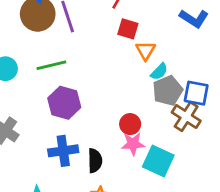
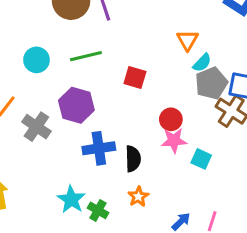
red square: (128, 29) -> (135, 77), moved
purple hexagon: (64, 103) -> (76, 105), moved
cyan square: (158, 161) -> (201, 159), size x0.6

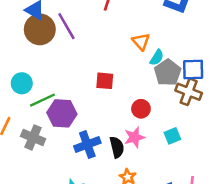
green line: (86, 56) -> (43, 100), moved
pink star: (174, 141) -> (135, 137), moved
cyan square: (201, 159) -> (172, 136), turned -35

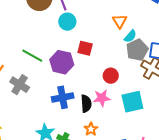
cyan circle: (22, 83) -> (67, 22), moved
green line: (43, 100) -> (32, 56), turned 45
purple hexagon: (62, 113) -> (62, 62), moved
cyan square: (172, 136) -> (132, 102), size x1.6

